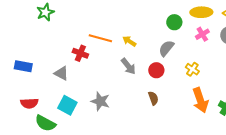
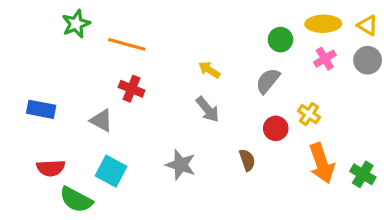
orange line: (100, 38) -> (127, 44), moved
red circle: (156, 70) -> (276, 128), moved
gray star: (100, 101) -> (181, 165), moved

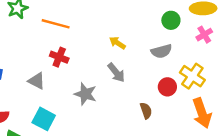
gray semicircle: (268, 81) -> (161, 51), turned -144
yellow cross: (309, 114) -> (192, 76), size x1.5
gray star: (181, 165) -> (85, 94), moved

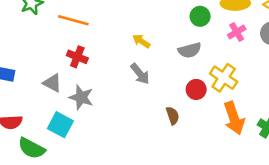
gray star: (85, 94) -> (81, 97), moved

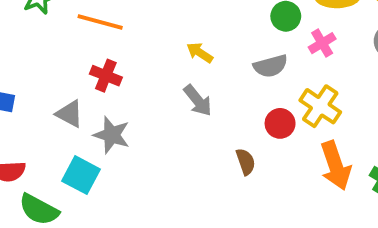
pink cross: (237, 32) -> (322, 43), moved

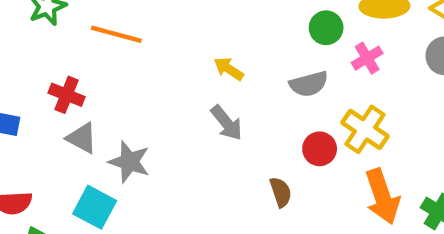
red cross: (106, 76) -> (67, 95), moved

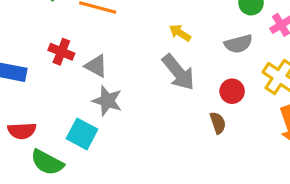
gray arrow: (227, 123) -> (178, 72), size x1.4
gray triangle: (82, 138) -> (96, 66), moved
red circle: (320, 149) -> (232, 91), moved

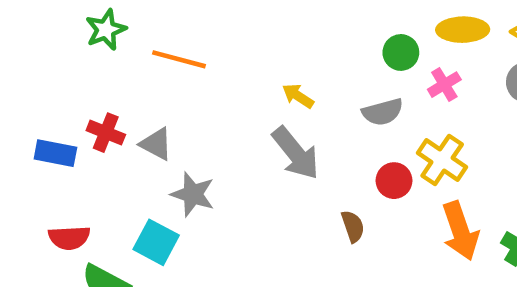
red cross: (61, 52) -> (106, 133), moved
gray triangle: (96, 66) -> (156, 144), moved
red circle: (232, 91) -> (394, 181), moved

